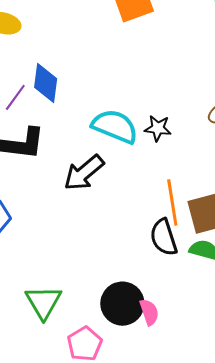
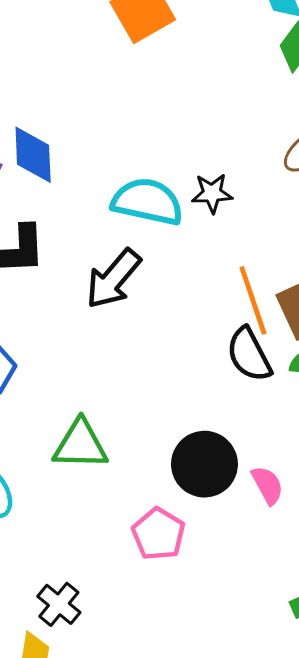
green triangle: (43, 302) -> (80, 445), moved, turned -48
pink semicircle: (149, 312) -> (267, 485), moved

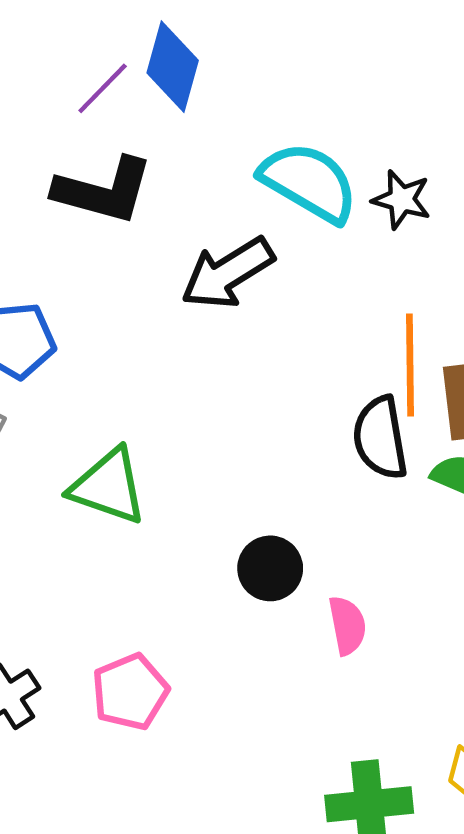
black circle: (204, 464) -> (270, 568), size x0.7
pink pentagon: (158, 534) -> (130, 692), moved

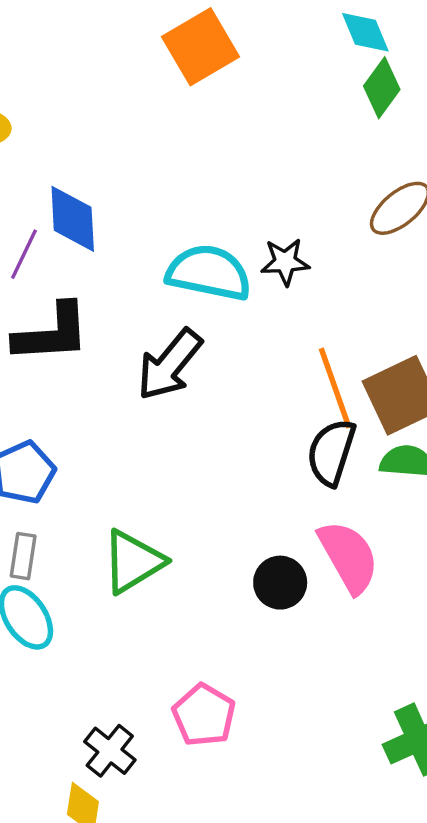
black semicircle: (380, 438) -> (331, 452), turned 46
green triangle: (108, 486) -> (133, 562), turned -32
pink semicircle: (347, 625) -> (349, 557), moved, size x1.6

